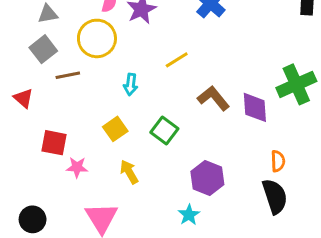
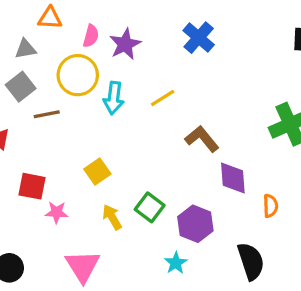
cyan arrow: (131, 84) -> (114, 98), moved, size x1.4
purple diamond: (255, 107) -> (233, 178), moved
green square: (164, 130) -> (150, 207), moved
black semicircle: (275, 196) -> (251, 261), moved

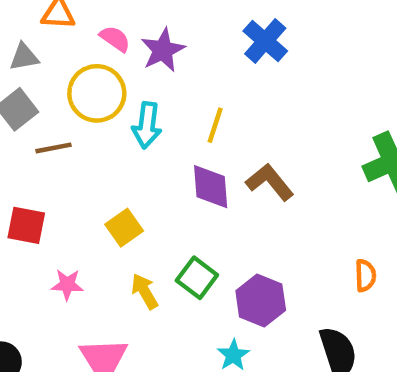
pink semicircle: (91, 36) -> (115, 39), turned -70
yellow line: (163, 98) -> (215, 125), turned -40
purple diamond: (233, 178) -> (211, 187), moved
red square: (32, 186) -> (26, 225), moved

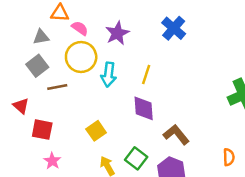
pink semicircle: (115, 39) -> (80, 28), moved
brown L-shape: (270, 182) -> (176, 135), moved
pink star: (67, 285) -> (52, 161), moved, turned 30

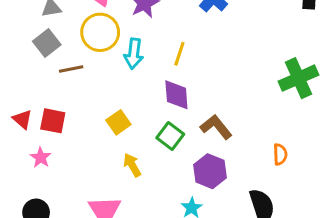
red triangle: (21, 106) -> (22, 119), moved
green square: (136, 158) -> (170, 136), moved
pink star: (52, 161) -> (41, 157), moved

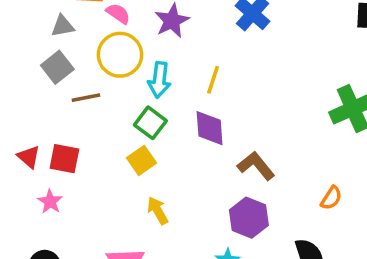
green square: (170, 136) -> (150, 123), moved
orange semicircle: (280, 154) -> (331, 198), turned 35

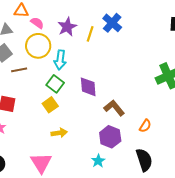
yellow line: (213, 80) -> (90, 34), moved
orange semicircle: (331, 198) -> (145, 126), moved
yellow arrow: (158, 211) -> (59, 133), turned 112

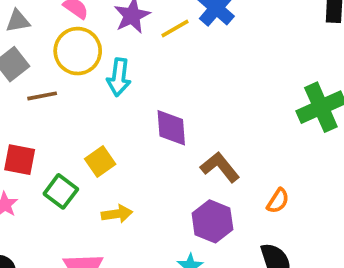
yellow line: (90, 34) -> (175, 29), turned 42
green square: (55, 84) -> (61, 191), moved

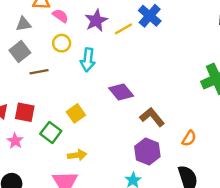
yellow circle: (78, 51) -> (62, 43), size x0.6
purple diamond: (171, 128) -> (121, 92), turned -35
yellow arrow: (117, 214) -> (77, 155), moved

